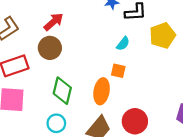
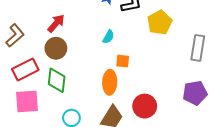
cyan semicircle: (123, 44) -> (108, 37), moved
green diamond: (62, 91) -> (57, 80), moved

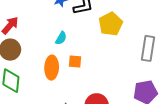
orange ellipse: (110, 82) -> (52, 68), moved

